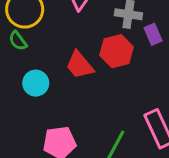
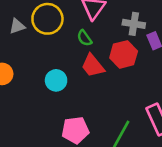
green semicircle: (18, 41) -> (84, 38), moved

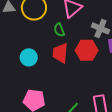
red trapezoid: (93, 66) -> (60, 53), turned 30

